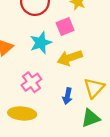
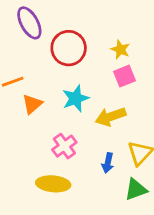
pink square: (65, 26) -> (125, 76), moved

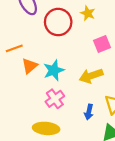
yellow star: (120, 49) -> (88, 13), moved
cyan star: (76, 98) -> (54, 70), moved

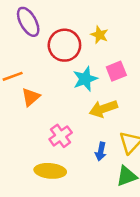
cyan star: (54, 70) -> (85, 79), moved

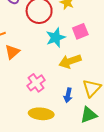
yellow ellipse: (50, 171) -> (41, 114), moved

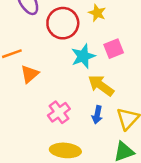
yellow arrow: (70, 61) -> (101, 86), turned 55
blue arrow: (68, 95) -> (97, 115), moved

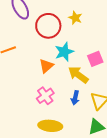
pink square: (114, 49) -> (95, 59), moved
orange triangle: (30, 74) -> (46, 66), moved

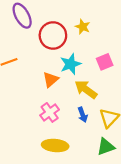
pink square: (95, 59) -> (105, 62), moved
blue arrow: (75, 98) -> (83, 115), turned -32

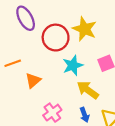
yellow star: (83, 27) -> (85, 29), size x1.6
orange triangle: (51, 79) -> (33, 80), moved

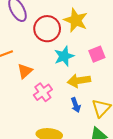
yellow arrow: (88, 90) -> (79, 81), turned -45
pink cross: (52, 113) -> (43, 92), moved

